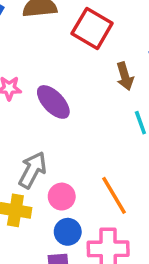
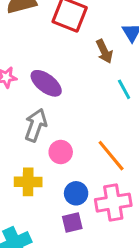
gray arrow: (32, 170) -> (36, 125), moved
pink circle: (62, 197) -> (61, 152), moved

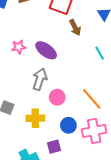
brown arrow: (104, 51) -> (75, 28), moved
purple square: (72, 222) -> (54, 147), moved

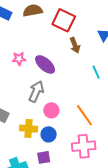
blue circle: (68, 125) -> (49, 134), moved

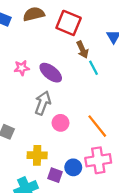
cyan line: (96, 72) -> (94, 68), moved
yellow cross: (28, 129) -> (37, 155), moved
blue circle: (49, 134) -> (73, 167), moved
purple square: (44, 157) -> (55, 175), turned 32

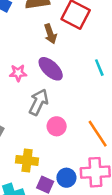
brown arrow: (82, 50) -> (50, 34), moved
pink star: (22, 68) -> (18, 73), moved

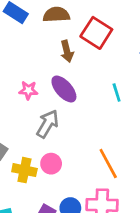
pink circle: (57, 126) -> (51, 164), moved
yellow cross: (27, 160) -> (24, 170), moved

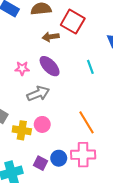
brown arrow: (67, 51) -> (51, 37), turned 98
gray arrow: (48, 124) -> (38, 94), turned 40

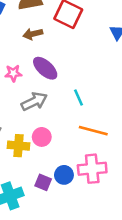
brown arrow: (51, 37) -> (33, 34), moved
cyan line: (90, 67) -> (78, 98), moved
orange line: (86, 122) -> (93, 131), turned -40

